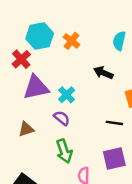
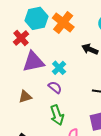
orange cross: (71, 41) -> (63, 23), size x1.5

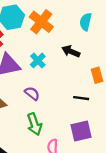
cyan cross: (59, 68) -> (38, 60), moved

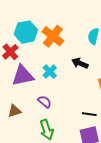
black line: (81, 98) -> (89, 114), moved

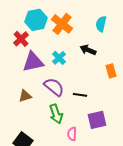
purple semicircle: (45, 102) -> (54, 87), size x1.5
black line: (89, 114) -> (80, 95), moved

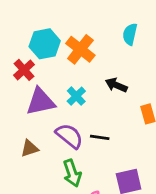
cyan semicircle: (101, 24) -> (130, 34), moved
black line: (80, 95) -> (100, 137), moved

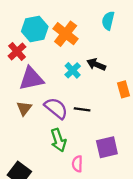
cyan cross: (76, 96) -> (73, 70), moved
brown triangle: (29, 148) -> (24, 108), moved, turned -35

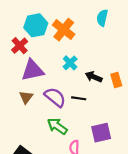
black arrow: (96, 64) -> (94, 77), moved
green arrow: (58, 140) -> (57, 126), turned 144

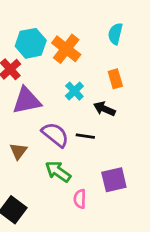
orange rectangle: (116, 80) -> (115, 79), moved
brown triangle: (26, 97) -> (18, 151), moved

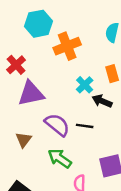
cyan hexagon: (31, 43) -> (38, 24), moved
orange cross: (66, 49) -> (67, 46), turned 30
cyan cross: (74, 91) -> (85, 85), moved

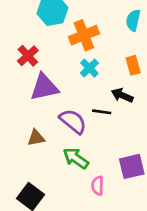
cyan cross: (85, 85) -> (89, 68), moved
black line: (85, 126) -> (102, 112), moved
brown triangle: (24, 140) -> (36, 138), turned 42

